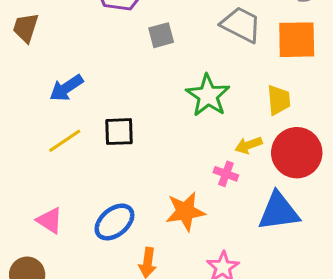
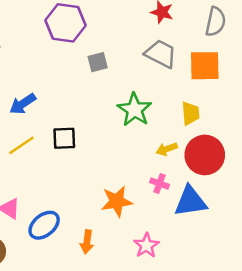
pink cross: (226, 174) -> (160, 184), moved
blue ellipse: (114, 222) -> (44, 225), moved

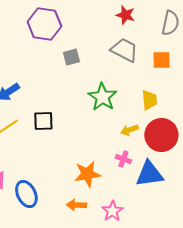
orange square: (205, 66) -> (161, 60), size x0.7
blue ellipse: (44, 225) -> (26, 194), turned -76
orange arrow: (87, 242) -> (76, 205), moved, turned 84

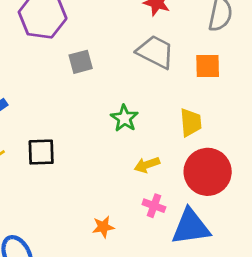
green star: (102, 97) -> (124, 118), size x0.7
yellow arrow: (129, 130) -> (147, 165), moved
orange star: (87, 174) -> (103, 227), size x0.6

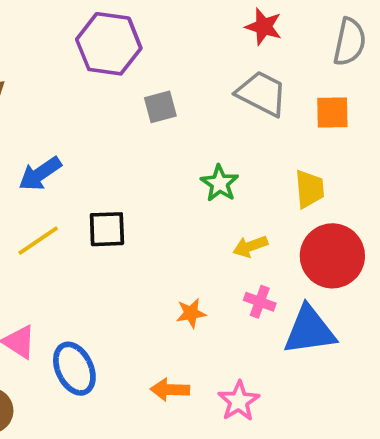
orange star: (103, 227) -> (191, 313), moved

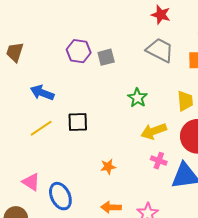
purple hexagon: (109, 44) -> (79, 51), moved, size x0.7
blue arrow: (40, 174) -> (42, 93), turned 55
yellow arrow: (250, 246) -> (154, 131), size x1.4
orange star: (191, 313) -> (108, 167), moved

